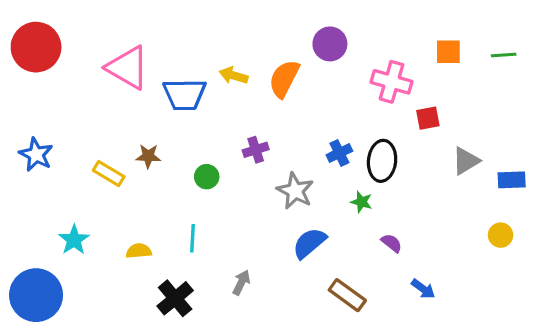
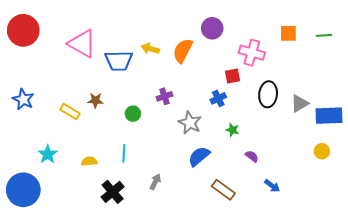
red square: (428, 118) -> (233, 76), moved
black ellipse: (382, 161) -> (268, 94), moved
blue rectangle: (512, 180) -> (329, 116), size x1.5

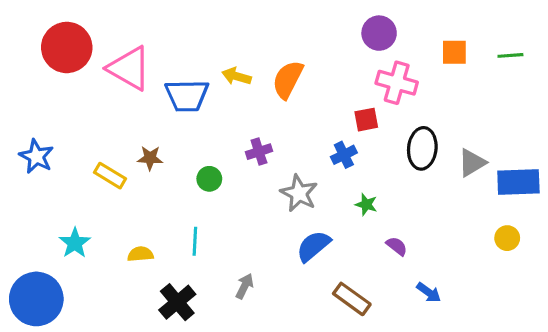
purple circle: (212, 28) -> (379, 33), moved
red circle: (23, 30) -> (67, 47), moved

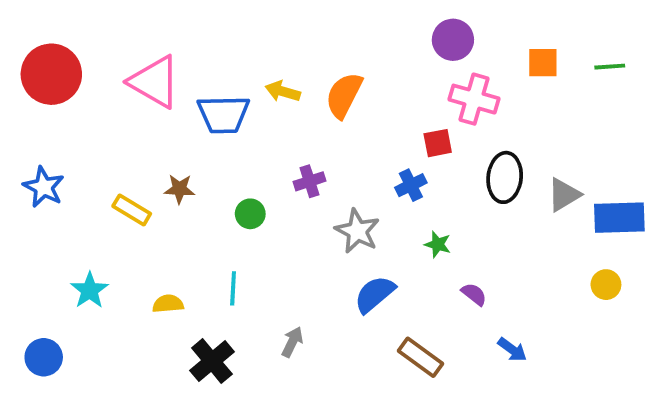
red circle: (67, 47) -> (51, 74), moved
blue circle: (36, 299) -> (44, 357), size x0.6

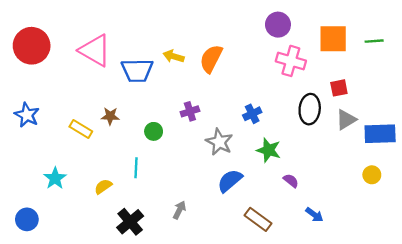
orange square: (543, 63) -> (333, 39), size x1.5
red square: (438, 143) -> (339, 88), moved
green star: (438, 244) -> (269, 150), size x1.5
cyan line: (233, 288) -> (136, 168), moved
yellow semicircle: (168, 304) -> (103, 187), turned -30

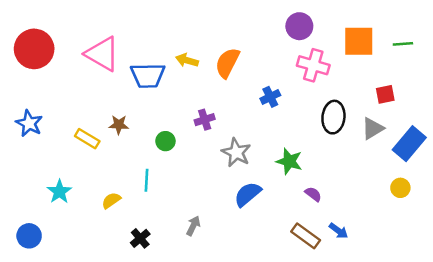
red square: (339, 88) -> (385, 94), moved
blue cross: (252, 114) -> (270, 97), moved
blue rectangle: (380, 134) -> (409, 144), turned -48
brown rectangle: (258, 219) -> (306, 236), moved
black cross: (130, 222) -> (140, 238), size x0.7

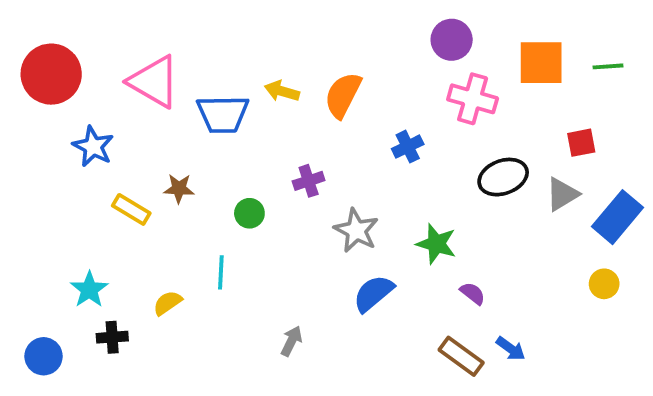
black ellipse: (333, 117) -> (503, 177), turned 64
blue star: (29, 123) -> (93, 147), moved
black cross: (140, 238) -> (112, 337), moved, turned 36

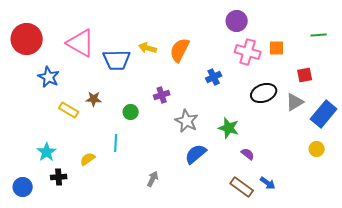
orange square: (541, 63) -> (277, 48), moved, size x0.6

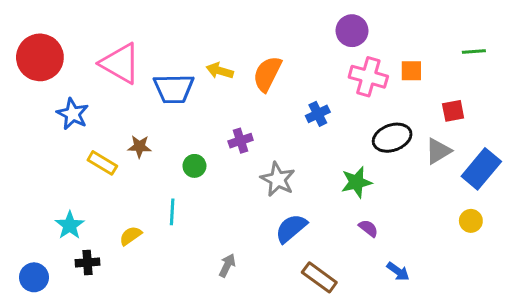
green star: (229, 128) -> (356, 182), moved, turned -30
brown rectangle: (242, 187) -> (319, 277), moved

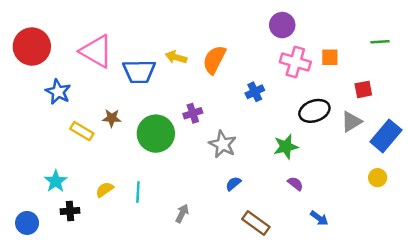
green circle: (194, 166) -> (156, 134), size x2.0
cyan line: (172, 212) -> (138, 192), moved
blue semicircle: (291, 228) -> (233, 184), size x0.6

